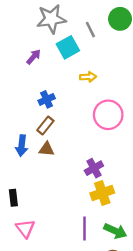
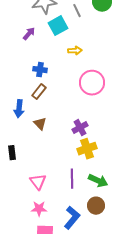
blue cross: (47, 99) -> (40, 70), turned 32
brown triangle: (47, 149) -> (40, 124), moved, turned 40
pink triangle: (25, 229) -> (38, 182), moved

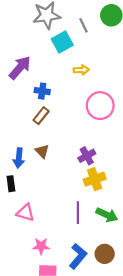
purple arrow: (29, 34) -> (20, 68), moved, size x1.6
blue arrow: (19, 109) -> (19, 158), moved
pink triangle: (38, 182) -> (25, 213), moved, turned -36
brown circle: (96, 206) -> (105, 254), moved

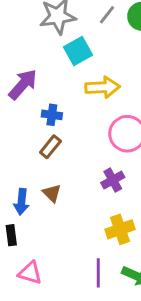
gray line: (83, 25) -> (107, 15), moved, turned 64
yellow arrow: (81, 70) -> (103, 87), size x1.6
purple cross: (87, 156) -> (113, 180), moved

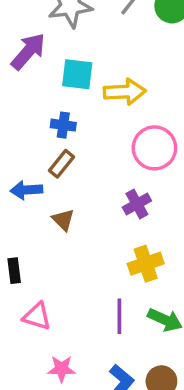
cyan square: (78, 51) -> (77, 74), moved, turned 36
purple arrow: (23, 84) -> (28, 51), moved
blue arrow: (21, 202) -> (26, 190), moved, turned 80

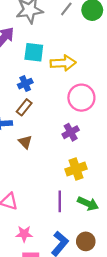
blue cross: (63, 125) -> (25, 84), turned -32

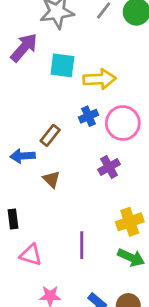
blue cross: (25, 84) -> (88, 116), moved
yellow cross: (76, 169) -> (130, 222), moved
purple line: (60, 201) -> (82, 245), moved

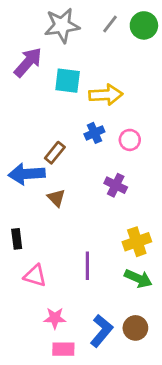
pink circle: (123, 123) -> (130, 140), size x0.6
blue arrow: (23, 156) -> (27, 174), size x1.4
purple cross: (109, 167) -> (116, 185), turned -35

